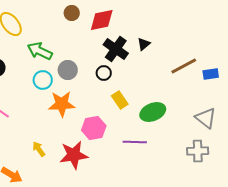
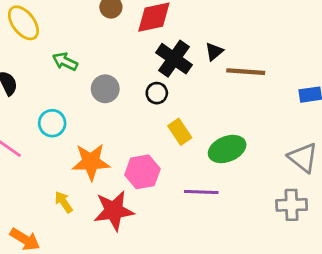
green arrow: (40, 51) -> (65, 62), size x0.7
brown line: (184, 66) -> (246, 72), moved, turned 32
cyan circle: (43, 80) -> (52, 123), moved
orange star: (62, 104) -> (91, 162), moved

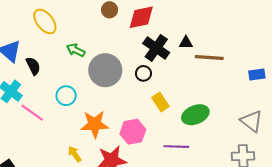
black triangle: (214, 52) -> (186, 43), turned 40
gray circle: (105, 89) -> (105, 70), size x1.6

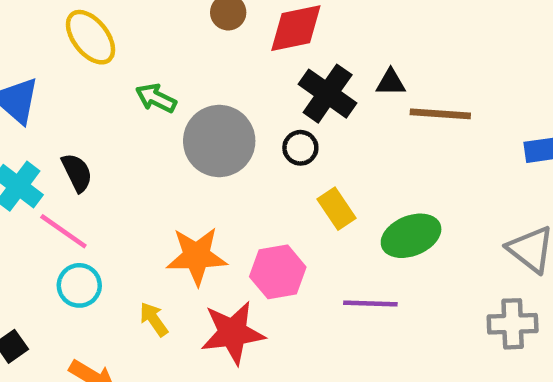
black semicircle: (33, 66) -> (77, 173), moved
cyan circle: (66, 96) -> (79, 285), moved

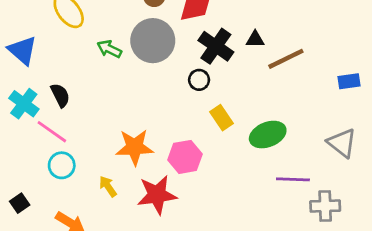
brown line: (440, 114) -> (286, 59), turned -30
gray circle: (219, 141) -> (153, 41), moved
purple line: (370, 303) -> (293, 179), moved
gray cross: (513, 324) -> (325, 206), moved

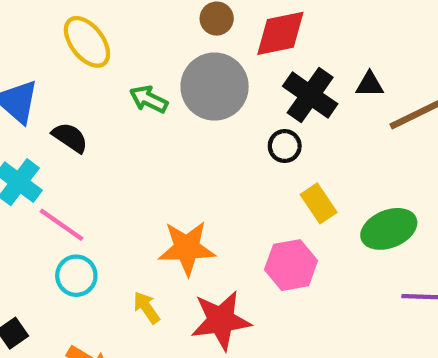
black semicircle: (60, 95) -> (70, 138), moved, turned -30
pink hexagon: (185, 157) -> (291, 265), moved

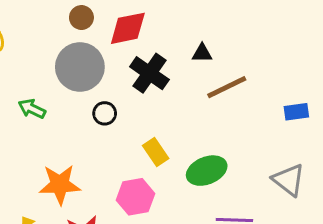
black triangle: (370, 84) -> (202, 53), moved
green arrow: (149, 99) -> (32, 109), moved
black circle: (285, 146) -> (105, 113), moved

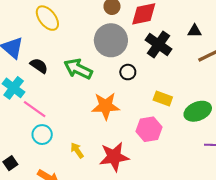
green arrow: (32, 109) -> (78, 69), size x1.5
yellow rectangle: (156, 152) -> (163, 99), turned -36
orange star: (60, 184) -> (106, 106), moved

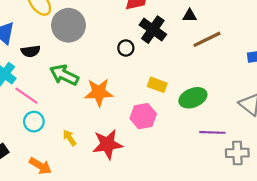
gray circle: (111, 40) -> (68, 25), moved
black semicircle: (39, 66) -> (31, 51), turned 138
green arrow: (78, 69) -> (64, 75), moved
black circle: (128, 72) -> (126, 48), moved

